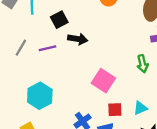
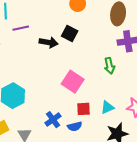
black square: (59, 20) -> (70, 34), moved, turned -35
purple line: (48, 48) -> (21, 28), moved

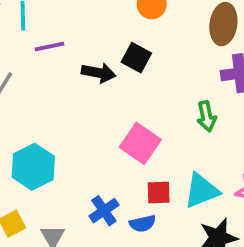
cyan triangle: (107, 107) -> (202, 191), size x1.5

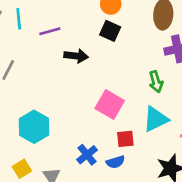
purple line: (49, 47) -> (50, 31), moved
black square: (136, 58) -> (110, 31), moved
cyan triangle: (202, 191) -> (156, 119), moved

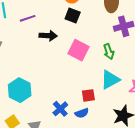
pink square: (110, 104) -> (78, 50), moved

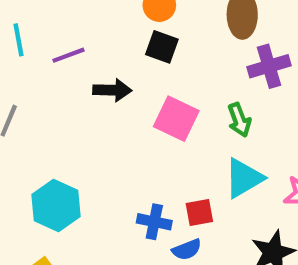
blue cross: (60, 109) -> (154, 222), moved, turned -35

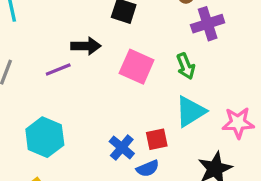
purple line: (68, 55) -> (58, 70), moved
blue cross: (154, 222) -> (122, 148), turned 30

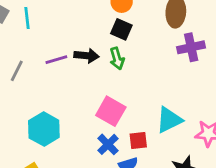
green arrow: (186, 66) -> (117, 59), moved
pink square: (137, 67) -> (111, 111), moved
purple line: (58, 70) -> (56, 60), moved

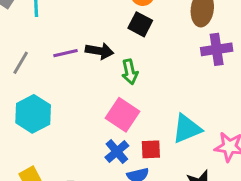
green arrow: (117, 59) -> (130, 72), moved
cyan hexagon: (44, 129) -> (33, 114), moved

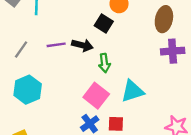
black square: (140, 24) -> (104, 24), moved
cyan triangle: (187, 129) -> (133, 91), moved

